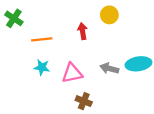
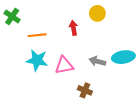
cyan star: (42, 67) -> (37, 60), size x1.5
brown cross: (84, 101) -> (85, 90), moved

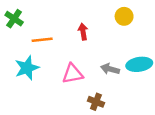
yellow circle: (97, 13) -> (124, 16), moved
cyan star: (37, 60) -> (27, 68), moved, turned -30

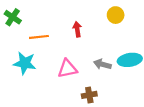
cyan star: (27, 68) -> (25, 63), turned 30
brown cross: (96, 102) -> (89, 95), turned -32

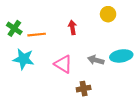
green cross: (13, 17) -> (14, 28), moved
pink triangle: (67, 69) -> (63, 64), turned 42

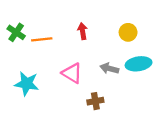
yellow circle: (108, 14) -> (128, 32), moved
cyan star: (23, 59) -> (27, 84), moved

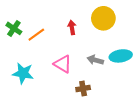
yellow circle: (128, 32) -> (103, 18), moved, size x1.5
orange line: (42, 39) -> (36, 35), turned -30

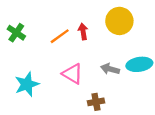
orange line: (36, 35) -> (60, 36), moved
cyan star: (23, 73) -> (27, 84), turned -30

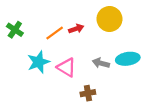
red arrow: (83, 32) -> (76, 29), turned 80
cyan star: (27, 84) -> (39, 62), moved

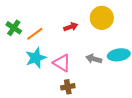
orange line: (55, 33) -> (35, 34), moved
brown cross: (88, 93) -> (68, 87), moved

